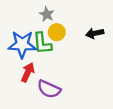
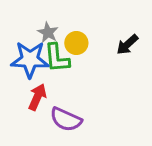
gray star: (47, 14) -> (48, 33), moved
black arrow: (95, 33) -> (127, 44), turned -30

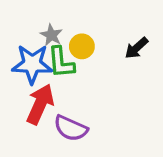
red arrow: (37, 97) -> (40, 104), size x1.4

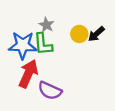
gray star: (51, 35) -> (46, 25), moved
yellow circle: (82, 46) -> (79, 34), moved

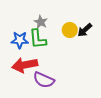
blue star: (23, 45) -> (20, 40), size x0.7
red arrow: (28, 74) -> (25, 65), turned -125

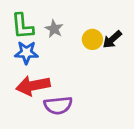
green L-shape: (38, 39) -> (22, 26), moved
purple semicircle: (44, 80) -> (58, 105), turned -30

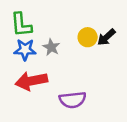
gray star: (54, 29) -> (51, 47), moved
purple semicircle: (58, 105) -> (73, 100), moved

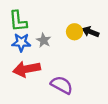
black arrow: (106, 37) -> (90, 32), turned 63
purple semicircle: (73, 100) -> (62, 85), turned -145

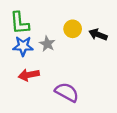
yellow circle: (74, 32) -> (73, 29), moved
red arrow: (27, 69) -> (29, 75), size x0.7

